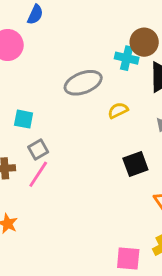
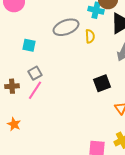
yellow semicircle: (118, 110) -> (90, 36), moved, turned 112
cyan square: (24, 119) -> (29, 45), moved

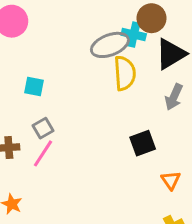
gray ellipse: (66, 27) -> (110, 45), moved
yellow semicircle: (90, 36) -> (125, 73), size x1.6

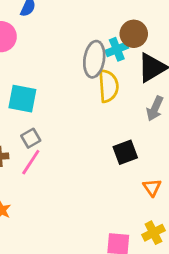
cyan cross: (134, 35) -> (117, 49), turned -35
gray ellipse: (110, 45) -> (94, 59), turned -60
cyan square: (34, 87) -> (22, 99), size x1.5

